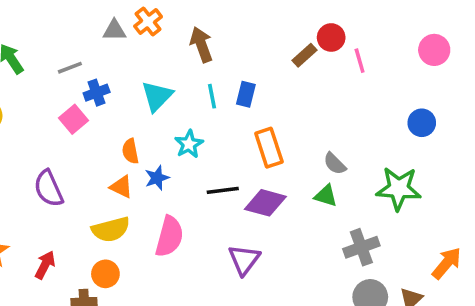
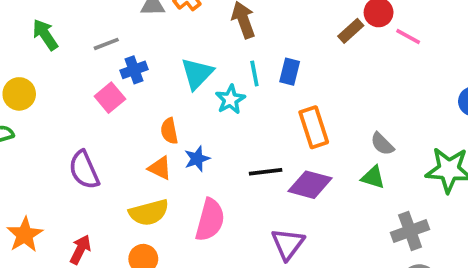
pink line: (360, 61) -> (408, 36), turned -45
cyan star: (189, 144) -> (230, 99), moved

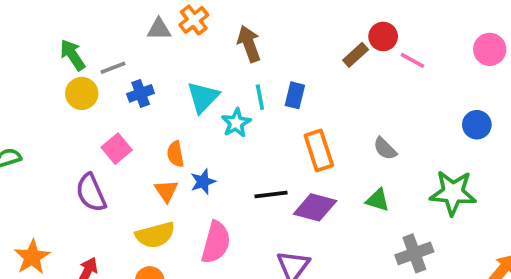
green arrow: (45, 35) -> (73, 55), moved
yellow circle: (19, 94) -> (82, 93), moved
pink square: (110, 98) -> (117, 149), moved
gray semicircle: (382, 144) -> (385, 149), moved
orange triangle: (160, 168) -> (166, 191), turned 30

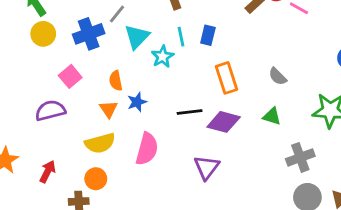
gray line: (113, 68) -> (117, 14), moved, turned -30
blue cross: (141, 93) -> (89, 34), size x1.5
purple semicircle: (91, 193) -> (50, 111), turned 100

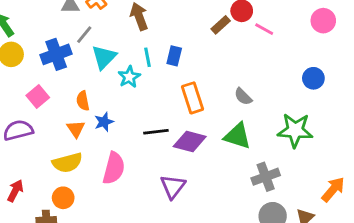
green triangle: (272, 116) -> (237, 136), size x1.5

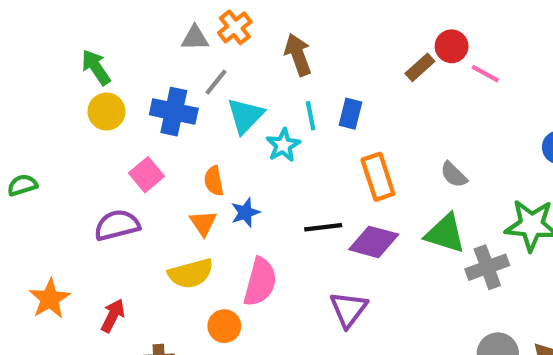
blue cross: (56, 54) -> (174, 112), turned 32
gray cross: (266, 177) -> (487, 267), moved
orange circle: (63, 198) -> (224, 326), moved

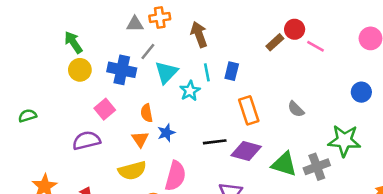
orange cross: (235, 27) -> (160, 17), turned 30
green triangle: (445, 234) -> (284, 164), moved

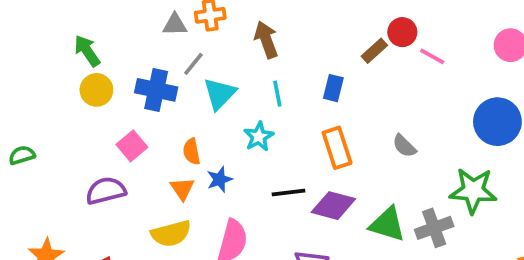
blue rectangle: (232, 71) -> (333, 88), moved
cyan star: (190, 91) -> (259, 137), moved
blue circle: (361, 92) -> (497, 122), size x1.6

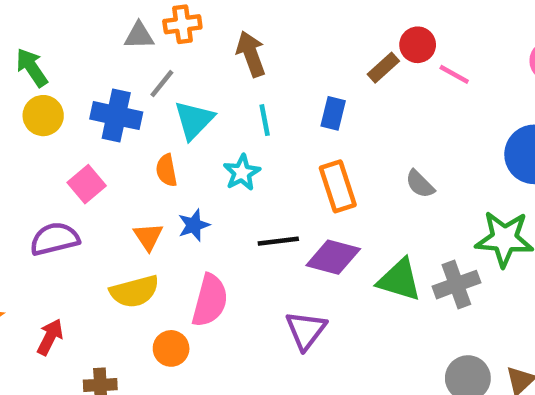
orange semicircle: (192, 151) -> (166, 170), moved

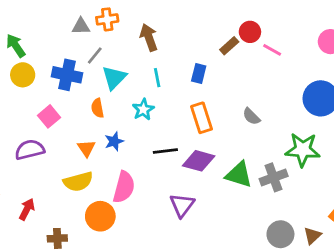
orange circle: (171, 348) -> (100, 216), size x1.4

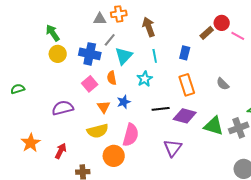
pink square: (49, 116) -> (90, 84), moved

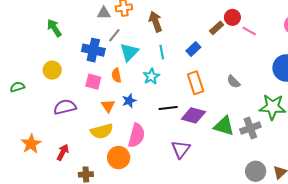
blue rectangle: (185, 53) -> (193, 49), turned 32
yellow circle: (58, 54) -> (52, 70), moved
pink square: (90, 84) -> (93, 82), turned -35

